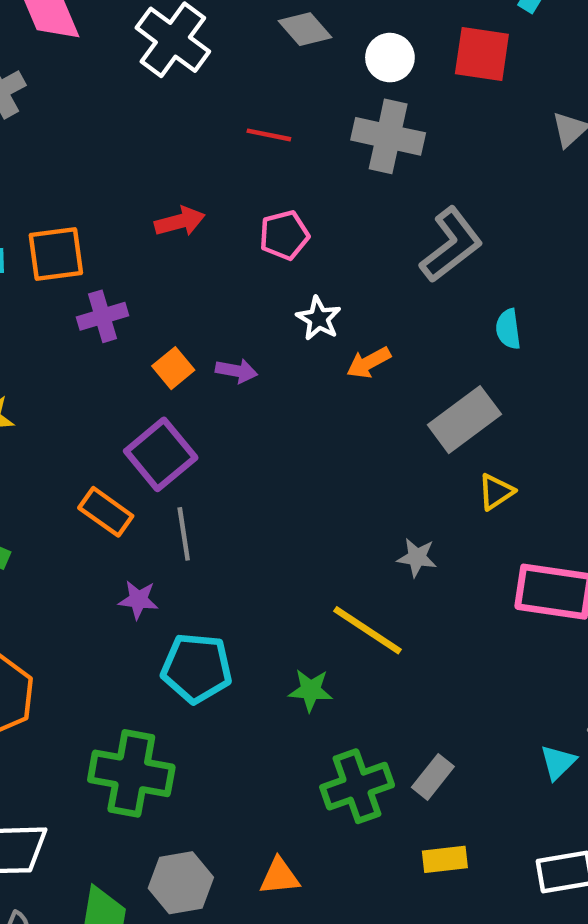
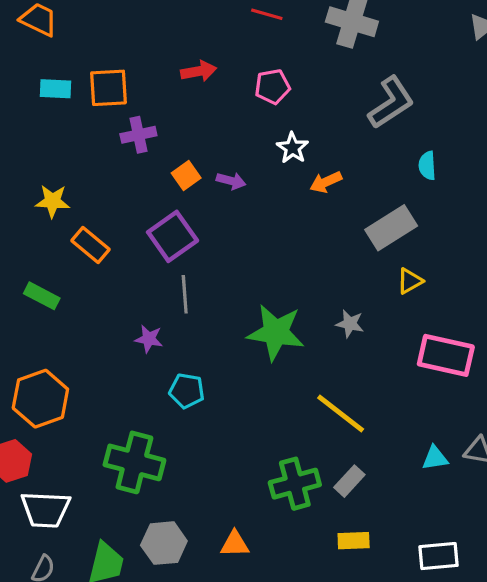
orange rectangle: (106, 512) -> (91, 245), moved
yellow line: (367, 630) -> (341, 414), moved
cyan pentagon: (197, 668) -> (187, 391), size x0.7
green star: (311, 690) -> (276, 332), moved, size x1.8
cyan triangle: (558, 762) -> (435, 458), moved, turned 32

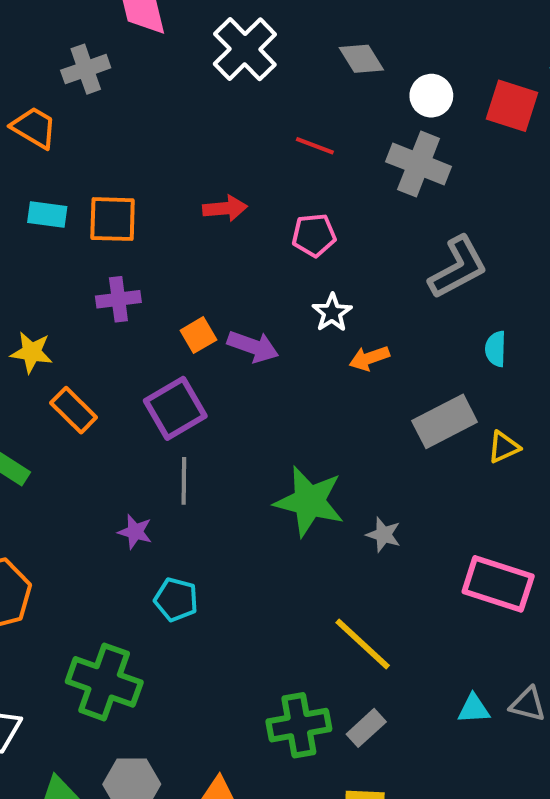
purple cross: (138, 135) -> (118, 299), moved
purple arrow: (231, 181) -> (253, 347), size x1.4
yellow triangle: (410, 281) -> (504, 447), moved
green star: (276, 332) -> (309, 501), moved

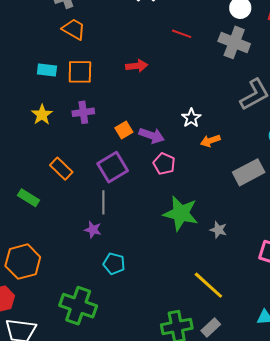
orange trapezoid: (34, 128) -> (74, 29), moved
pink pentagon: (314, 235) -> (164, 164), moved, turned 30
yellow star: (32, 352) -> (42, 115), moved, turned 30
gray line: (184, 481) -> (103, 202), moved

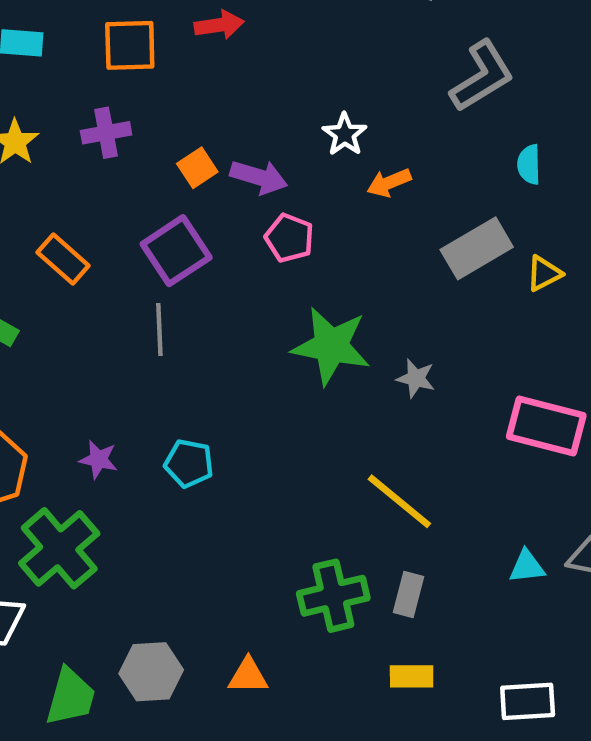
orange square: (80, 72) -> (130, 45), moved
purple star: (93, 230) -> (98, 459), moved
green cross: (78, 306) -> (59, 548), moved, turned 33
gray rectangle: (211, 328) -> (409, 595), turned -30

